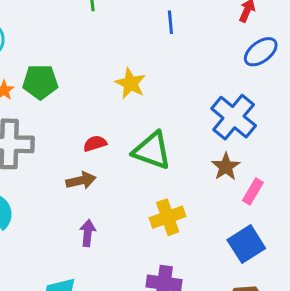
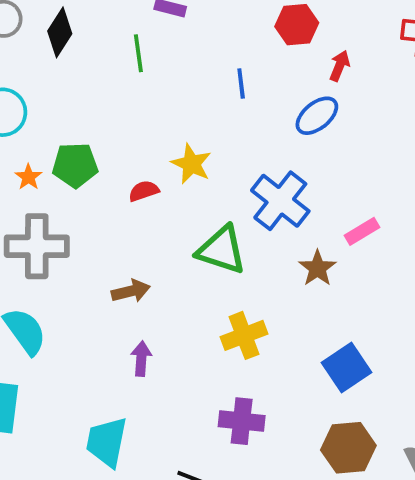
blue ellipse: (261, 52) -> (317, 116), moved
blue cross: (234, 117) -> (280, 201), moved
red semicircle: (95, 143) -> (144, 191), moved
pink rectangle: (253, 191) -> (362, 231), moved, turned 30

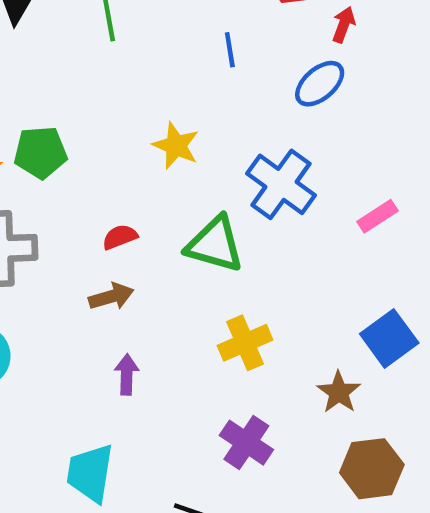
red semicircle: (144, 191) -> (120, 237), moved
brown star: (317, 268) -> (339, 392), moved
blue square: (347, 368) -> (389, 338), moved
purple cross: (242, 421) -> (246, 443), turned 30

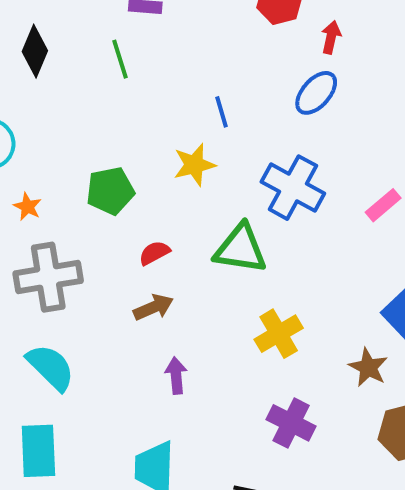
blue line: (230, 50) -> (221, 112), moved
yellow star: (176, 146) -> (194, 165), turned -30
green pentagon: (40, 152) -> (110, 191), moved

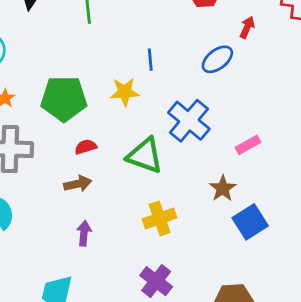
red arrow: (331, 37) -> (247, 27), moved
green pentagon: (110, 191) -> (64, 98), size x1.4
brown star: (368, 367) -> (223, 188), moved

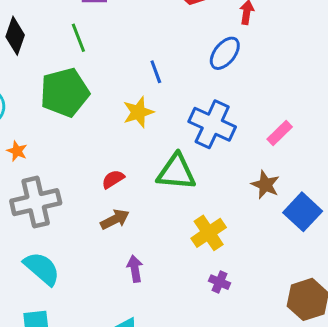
green pentagon: (64, 98) -> (65, 92), moved
purple cross: (156, 281) -> (219, 282), moved, size x0.6

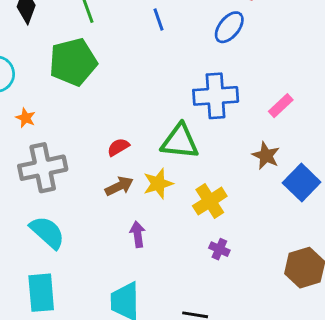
blue line: (156, 72) -> (159, 20), moved
yellow star: (138, 112) -> (158, 184), moved
blue cross: (212, 124) -> (216, 96), turned -30

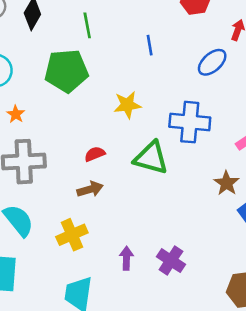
yellow star: (158, 184) -> (127, 105), moved
yellow cross: (210, 201) -> (72, 235), moved
purple arrow: (138, 234) -> (126, 258), moved
purple cross: (219, 249) -> (171, 261), size x1.5

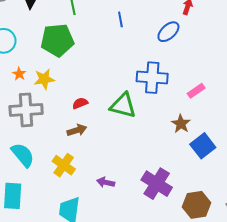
yellow star: (127, 105) -> (44, 79), moved
yellow cross: (72, 235) -> (64, 165), turned -30
purple arrow: (126, 258) -> (106, 182), turned -78
purple cross: (171, 261) -> (157, 184), moved, size x1.4

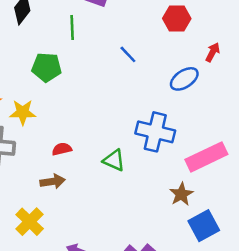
blue line: (120, 19) -> (128, 54), turned -42
green pentagon: (57, 40) -> (47, 67), size x0.7
pink rectangle: (196, 91) -> (206, 157), size x1.8
green triangle: (123, 105) -> (114, 160), size x0.7

